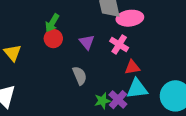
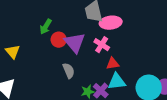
red circle: (53, 39) -> (59, 40), moved
purple triangle: (87, 42) -> (75, 43), size x1.6

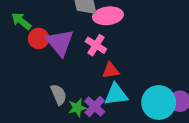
green arrow: (46, 27) -> (21, 21), turned 98
gray semicircle: (69, 71) -> (59, 95), moved

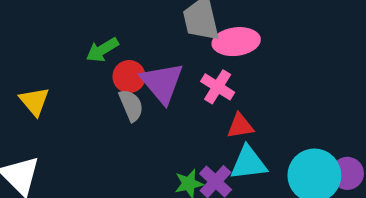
green arrow: (21, 21) -> (102, 50), turned -70
gray semicircle: (59, 95) -> (131, 105), moved

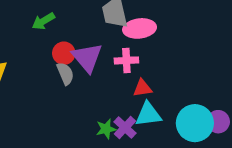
green arrow: (102, 50) -> (43, 21), moved
pink cross: (218, 87) -> (126, 60), turned -35

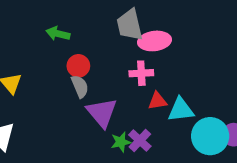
green arrow: (43, 21) -> (58, 34), turned 45
purple triangle: (87, 58) -> (102, 113), moved
cyan triangle: (148, 114) -> (181, 110), moved

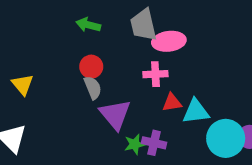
green arrow: (58, 34) -> (88, 25), moved
purple cross: (140, 141) -> (154, 143), turned -30

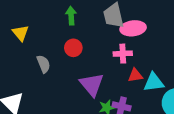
green arrow: (88, 25) -> (71, 16), turned 72
yellow triangle: (23, 85) -> (21, 33), moved
gray semicircle: (93, 88) -> (43, 64), moved

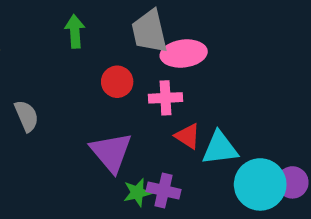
red circle: (73, 48) -> (117, 82), moved
red triangle: (135, 75) -> (188, 136), turned 42

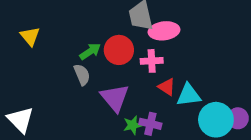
green arrow: (75, 31) -> (90, 51), moved, turned 60
red circle: (117, 82) -> (119, 50), size x1.4
gray semicircle: (27, 116) -> (82, 75), moved

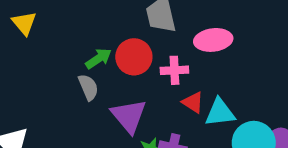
pink ellipse: (164, 31) -> (213, 40), moved
yellow triangle: (30, 36) -> (24, 23), moved

